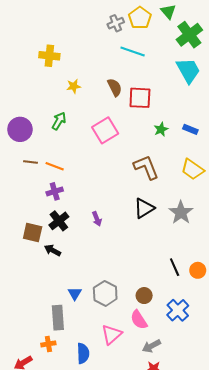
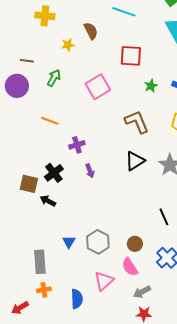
brown semicircle: (115, 87) -> (91, 31), moved
brown line: (31, 162) -> (27, 61), moved
purple cross: (55, 191) -> (77, 145), moved
gray rectangle: (58, 318) -> (40, 262), moved

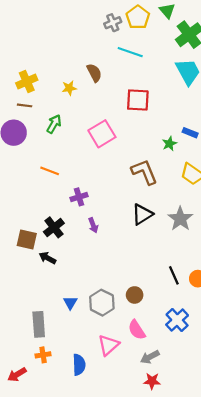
yellow cross: (45, 16) -> (27, 81), moved, turned -30
green star: (151, 86) -> (169, 144), moved
brown circle: (135, 244) -> (135, 295), moved

